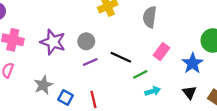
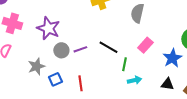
gray circle: (86, 41) -> (61, 50), moved
green line: (140, 74) -> (124, 64), turned -56
black triangle: (189, 92) -> (168, 84), turned -48
blue square: (66, 98) -> (55, 79), turned 32

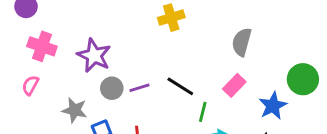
gray semicircle: (137, 13) -> (242, 42), moved
gray star: (36, 66) -> (75, 110), turned 30

